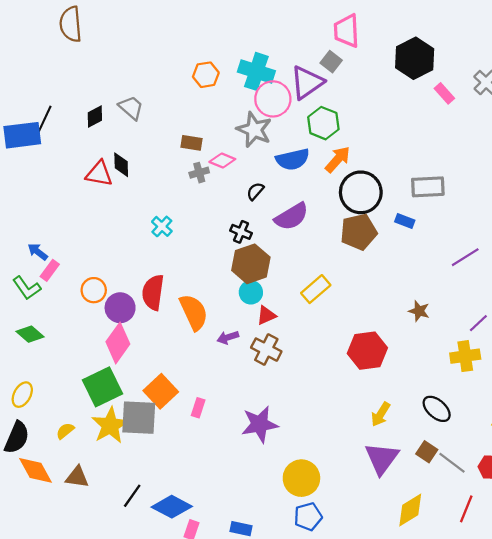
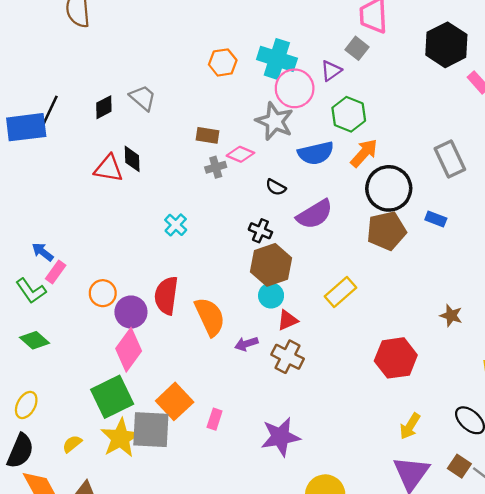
purple triangle: (307, 82) -> (331, 71), size x0.6
gray rectangle: (428, 187) -> (450, 159), moved, turned 68
black semicircle: (255, 191) -> (276, 187), turned -102

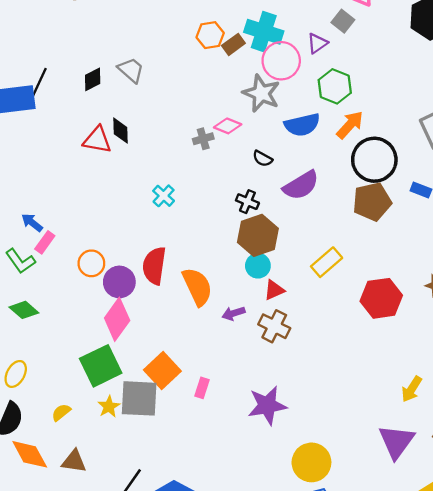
brown rectangle: (207, 135) -> (233, 44), moved, turned -45
red hexagon: (396, 358) -> (381, 298), moved
yellow arrow: (410, 426) -> (412, 389), moved
yellow star: (120, 438) -> (109, 407), size x0.6

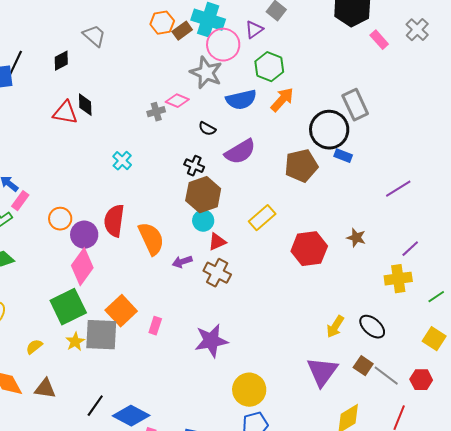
gray trapezoid: (131, 70) -> (94, 36), moved
black circle: (374, 160) -> (329, 130), moved

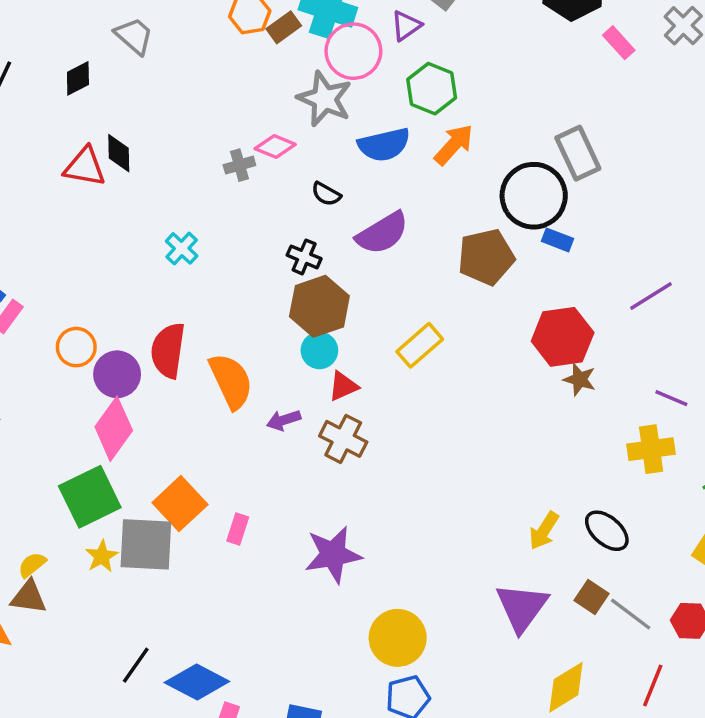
red hexagon: (309, 249) -> (563, 337), moved
purple line: (410, 249) -> (671, 398), turned 66
brown triangle: (45, 389) -> (29, 597), moved

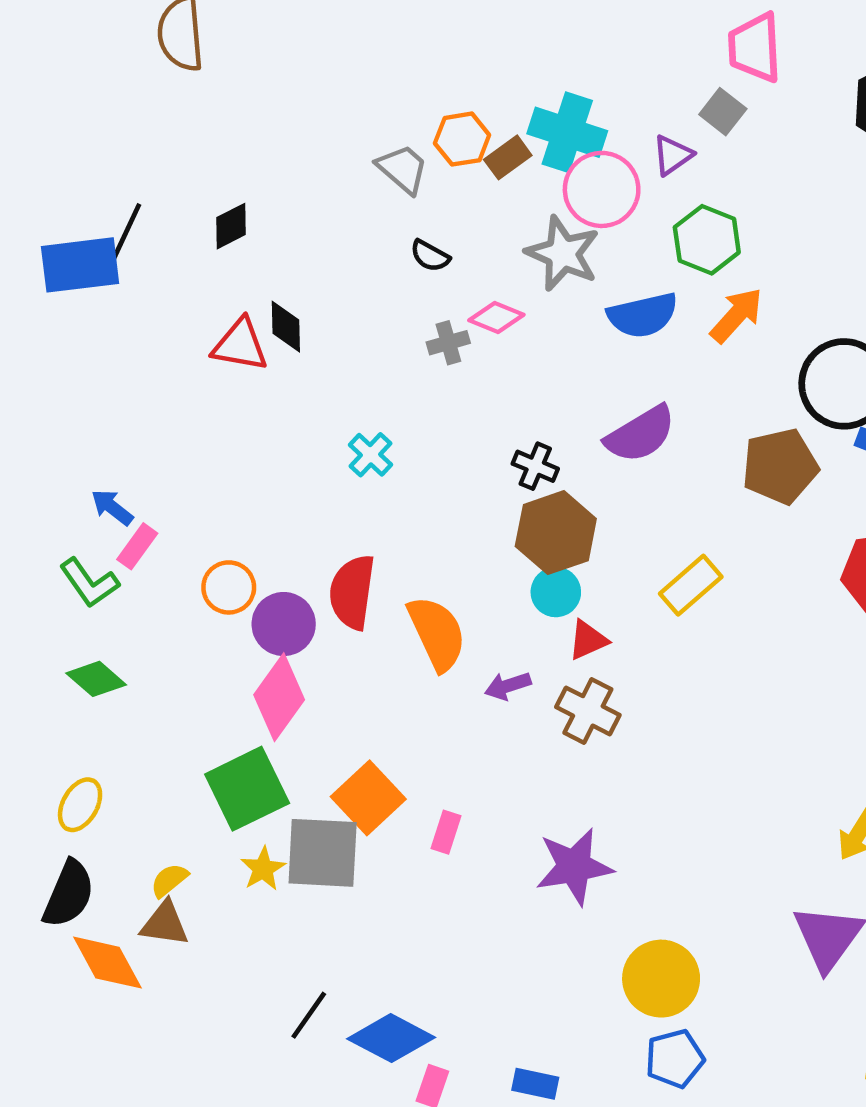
gray trapezoid: (134, 36) -> (403, 169), moved
black semicircle: (326, 194) -> (430, 256), moved

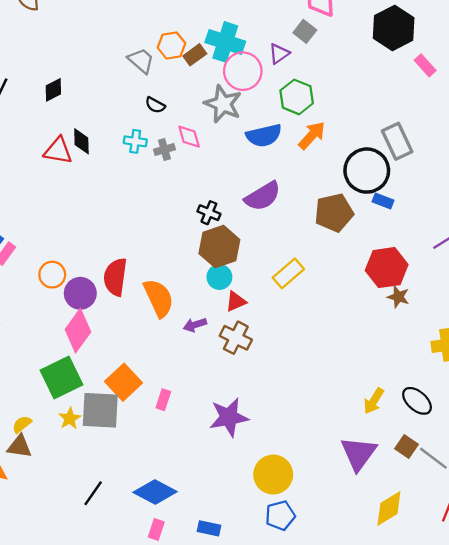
pink diamond: (496, 318) -> (189, 137), turned 52
cyan cross: (371, 455) -> (135, 141), moved, turned -35
blue diamond: (391, 1038) -> (155, 492), moved

